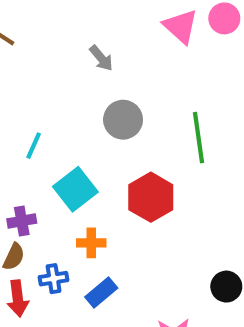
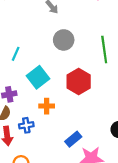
blue rectangle: (101, 292) -> (73, 139), moved

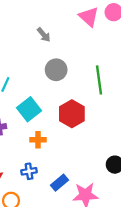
blue cross: (26, 125) -> (29, 171), moved
blue rectangle: (73, 139) -> (60, 183), moved

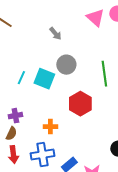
cyan square: (29, 109) -> (44, 79), moved, turned -30
blue cross: (29, 171) -> (42, 155), size x1.6

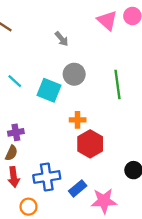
cyan line: (21, 78) -> (15, 81), moved, turned -72
red hexagon: (80, 104) -> (90, 144), moved
orange cross: (50, 127) -> (78, 120), moved

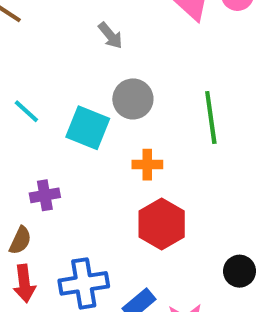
orange cross: (78, 120) -> (147, 165), moved
purple cross: (16, 132) -> (45, 195), moved

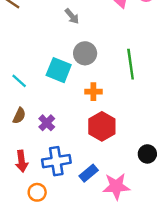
cyan line: (26, 111) -> (19, 81), moved
purple cross: (45, 195) -> (47, 123), moved, turned -35
brown semicircle: (20, 240) -> (19, 116), moved

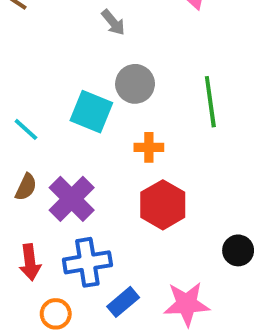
purple cross: (47, 123) -> (72, 199), size x1.6
blue rectangle: (89, 173) -> (123, 302), moved

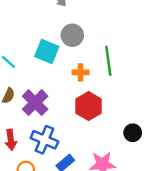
green line: (210, 102) -> (108, 61), moved
blue cross: (87, 262) -> (44, 140), turned 32

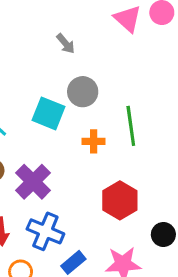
red hexagon: (89, 106) -> (120, 200), moved
black circle: (133, 133) -> (163, 234), moved

